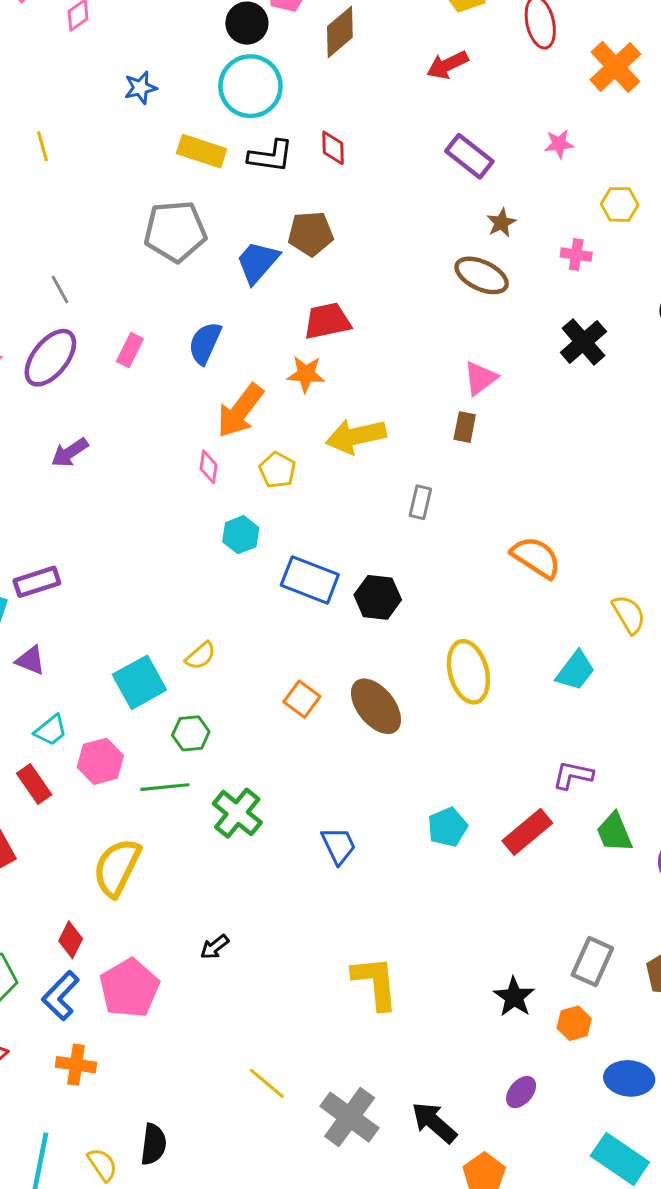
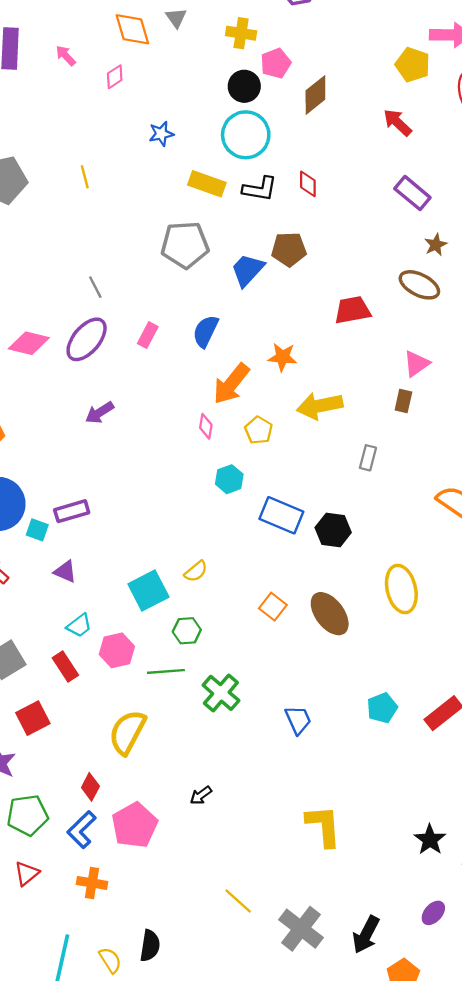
red arrow: (447, 65) -> (397, 122), turned 68
red trapezoid: (327, 321) -> (353, 310), moved
black arrow: (434, 1123) -> (366, 935), turned -105

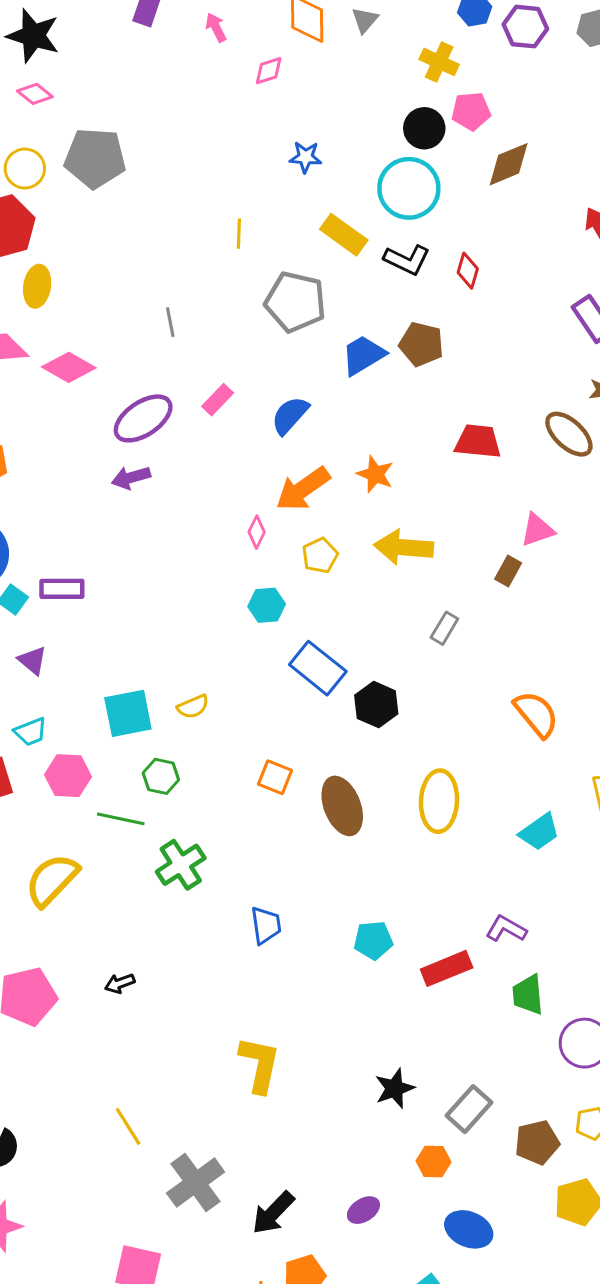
yellow line: (85, 177) -> (239, 234), moved
purple ellipse: (87, 339) -> (143, 418), moved
orange square: (273, 607) -> (275, 777), turned -32
black star: (430, 840) -> (395, 1088), moved

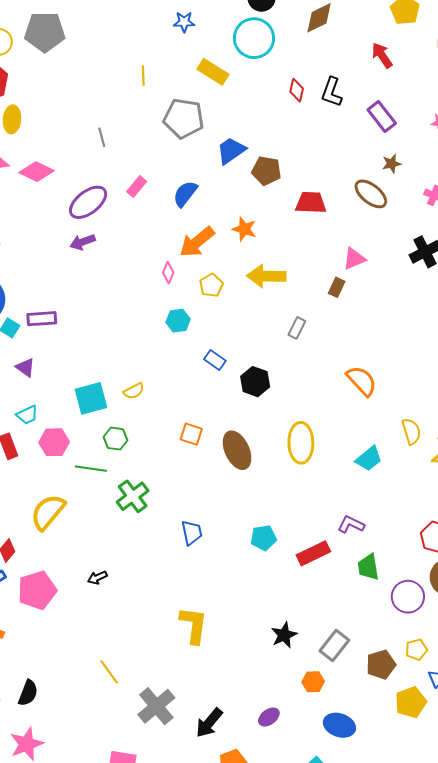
black L-shape: (407, 260) -> (332, 92), moved, turned 88
brown pentagon: (421, 344) -> (266, 171), moved
blue rectangle: (318, 668) -> (215, 360), size x0.6

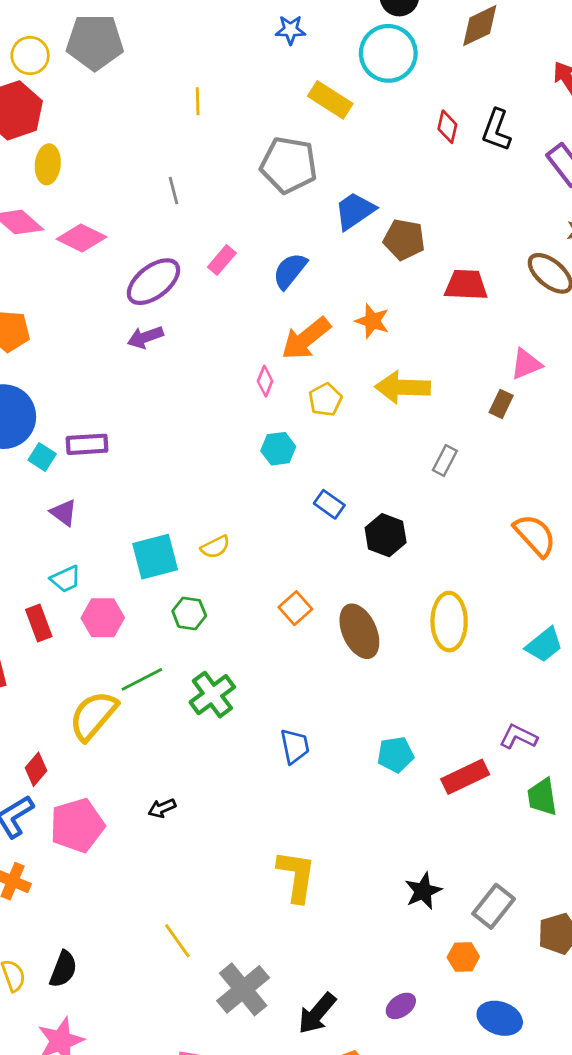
yellow line: (143, 76) -> (198, 101), moved
orange square: (191, 434) -> (295, 608), turned 30
green line: (91, 469) -> (142, 679), moved, turned -36

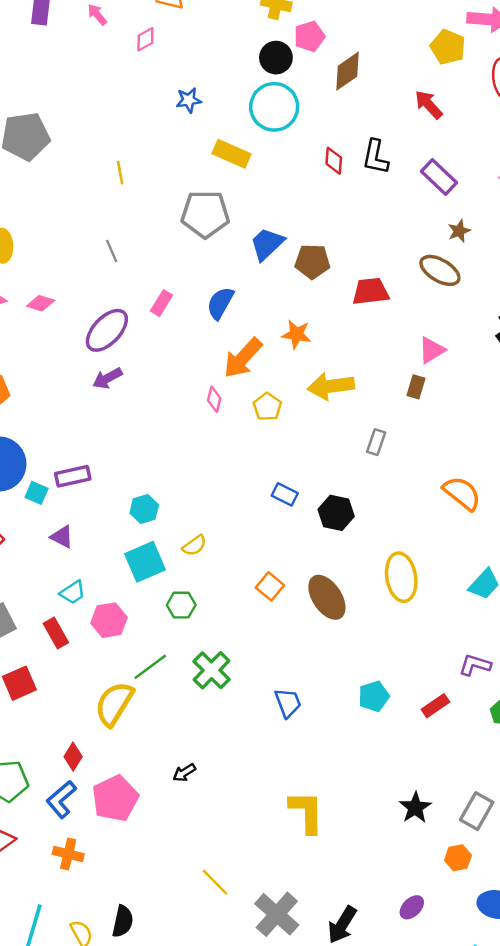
pink diamond: (82, 238) -> (41, 303), size x0.7
cyan hexagon: (278, 449) -> (144, 509), moved
red rectangle: (465, 777) -> (435, 706), size x0.7

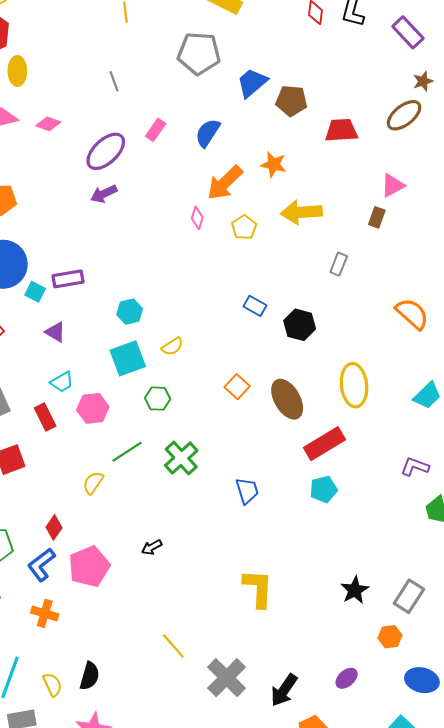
brown ellipse: (440, 270) -> (404, 115), turned -72
yellow semicircle: (114, 704) -> (93, 483), size x0.6
red rectangle: (435, 706) -> (324, 444), moved, size x1.6

